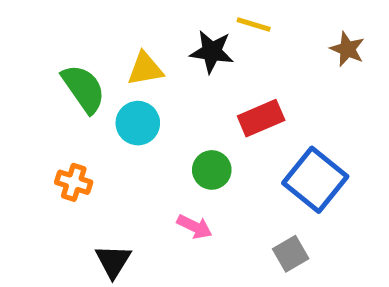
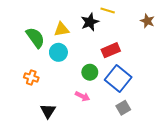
black star: (212, 52) -> (90, 22), turned -30
blue square: (315, 180) -> (118, 79), moved

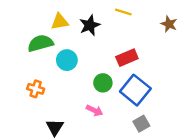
black star: (90, 22) -> (90, 25), moved
yellow triangle: (62, 29) -> (60, 22), moved
green semicircle: (35, 38) -> (40, 43), turned -70

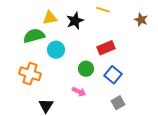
orange cross: (36, 89) -> (30, 74), size x1.5
blue square: (135, 90) -> (113, 75), size x0.7

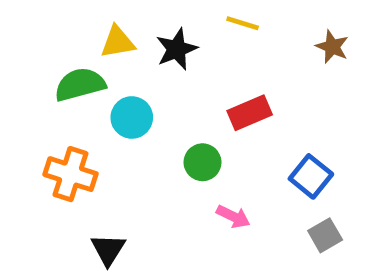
blue square: (113, 75) -> (311, 176), moved
pink arrow: (79, 92) -> (233, 216), moved
gray square: (118, 103) -> (325, 235), moved

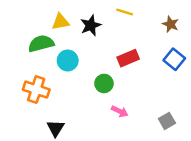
blue square: (311, 176) -> (174, 59), moved

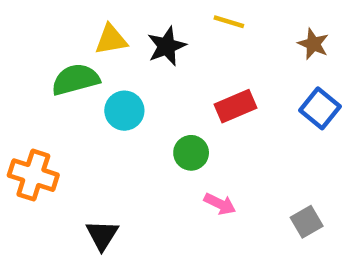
orange cross: (36, 90) -> (33, 175), moved

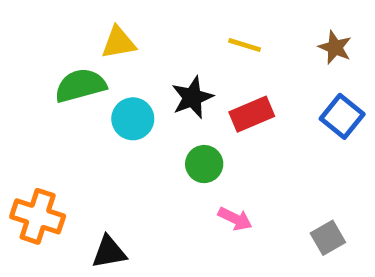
yellow line: (229, 22) -> (245, 45), moved
black star: (167, 46) -> (192, 97), moved
orange cross: (33, 175) -> (38, 216), moved
black triangle: (102, 235) -> (109, 252), turned 48

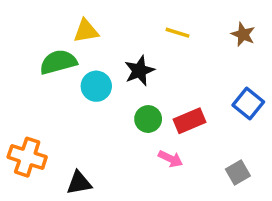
red rectangle: (252, 114) -> (190, 121), moved
blue square: (342, 116) -> (248, 103), moved

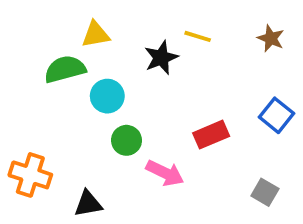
black star: (139, 71) -> (161, 58), moved
green circle: (148, 119) -> (126, 140), moved
pink arrow: (171, 159) -> (165, 173), moved, size x1.4
gray square: (238, 173) -> (265, 192), turned -30

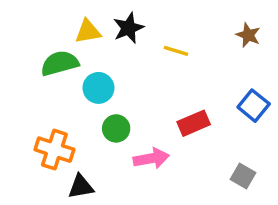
yellow line: (198, 36) -> (176, 51), moved
black star: (161, 58) -> (128, 28), moved
pink arrow: (165, 173) -> (151, 158), turned -36
orange cross: (30, 175) -> (54, 150), moved

